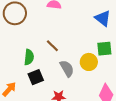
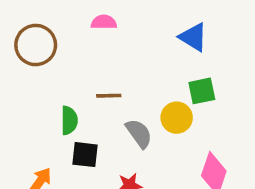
brown line: (52, 46) -> (109, 96), turned -40
black square: (36, 77) -> (85, 155), turned 35

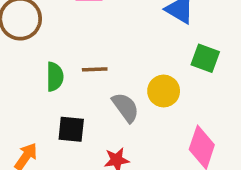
green square: (202, 91) -> (205, 58), moved, turned 32
green semicircle: (69, 120) -> (55, 77), moved

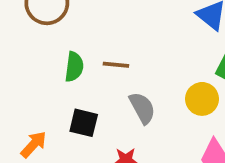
yellow circle: (164, 91) -> (202, 99), moved

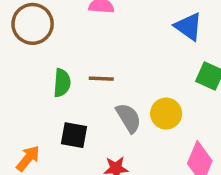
yellow circle: (202, 99) -> (166, 114), moved

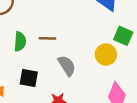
yellow circle: (166, 114) -> (106, 55), moved

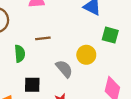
brown line: (47, 38) -> (43, 38), moved
yellow circle: (106, 55) -> (86, 55), moved

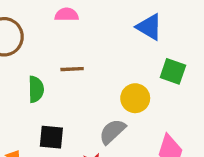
gray semicircle: (64, 69) -> (112, 131), moved, turned -96

